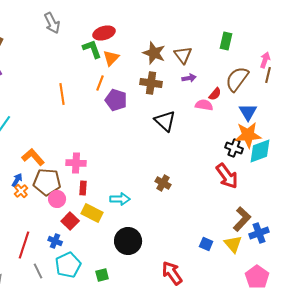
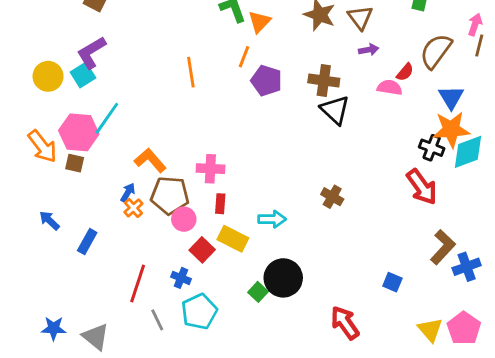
brown cross: (151, 83) -> (324, 81), moved
yellow triangle: (233, 244) -> (430, 330), moved
green square: (102, 275) -> (258, 292), moved, turned -32

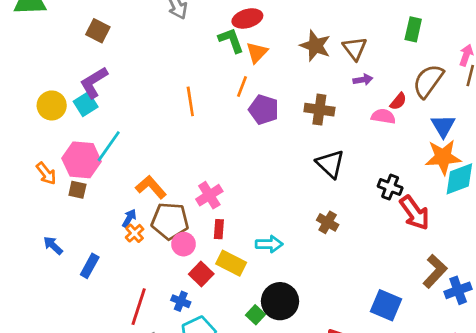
black triangle: (335, 110) -> (330, 164), moved
orange arrow: (42, 146) -> (46, 173), size x0.7
black cross: (432, 148) -> (390, 187), moved
pink cross: (210, 169) -> (209, 195), turned -35
blue square: (392, 282) -> (386, 305), size x1.6

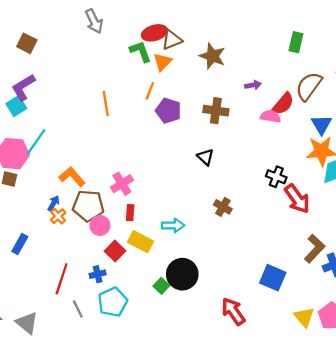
brown triangle: (355, 48) -> (172, 40), moved, turned 45
red semicircle: (398, 101) -> (283, 104), size x1.5
black triangle: (330, 164) -> (205, 157), moved, size x0.7
blue cross: (181, 301) -> (98, 274), turned -35

